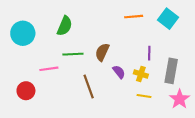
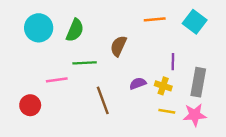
cyan circle: (23, 33) -> (39, 28), moved
brown semicircle: (102, 52) -> (118, 46), moved
purple semicircle: (119, 72) -> (138, 83), turned -72
pink star: (180, 99) -> (195, 115), moved, turned 30

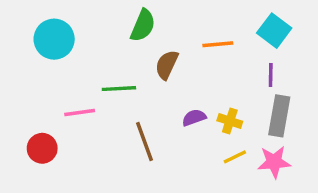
orange line: (155, 19) -> (218, 44), moved
green semicircle: (75, 30) -> (143, 25), moved
purple line: (173, 62) -> (271, 75), moved
yellow line: (167, 111) -> (235, 157), turned -35

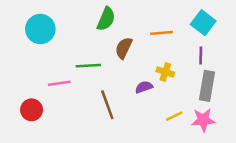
yellow cross: (230, 121) -> (165, 72), moved

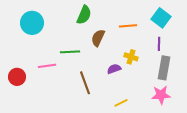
red circle: (32, 110) -> (17, 77), moved
yellow line: (174, 116) -> (121, 103), moved

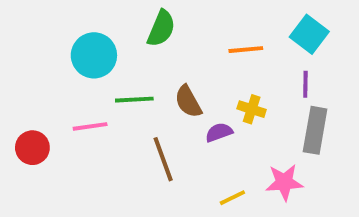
cyan circle: (32, 23) -> (94, 55), moved
brown semicircle: (98, 38) -> (188, 102), moved, turned -54
pink star: (161, 95) -> (284, 182), moved

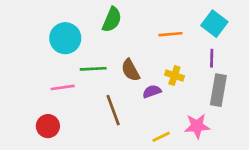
red circle: (32, 148) -> (48, 126), moved

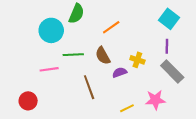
green semicircle: (112, 20) -> (76, 14), moved
orange line: (170, 34) -> (111, 27), moved, turned -30
gray rectangle: (218, 90) -> (172, 71), turned -55
red circle: (48, 126) -> (28, 101), moved

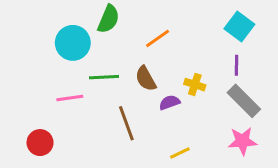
pink star: (155, 100) -> (242, 141), moved

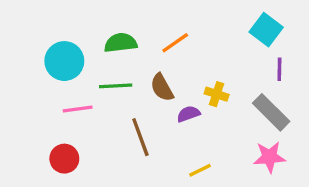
green semicircle: (108, 19) -> (121, 43), moved, turned -120
cyan circle: (73, 43) -> (64, 61), moved
purple line: (236, 65) -> (279, 69), moved
red circle: (40, 143) -> (64, 159), moved

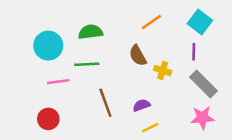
orange line: (175, 43) -> (151, 22), moved
purple line: (279, 69) -> (194, 52), moved
brown semicircle: (162, 87) -> (138, 56), moved
purple semicircle: (188, 114) -> (141, 105), moved

